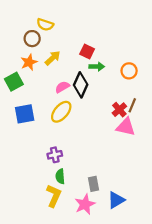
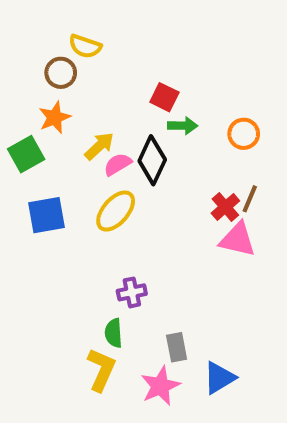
yellow arrow: (53, 58) -> (99, 146), moved
purple cross: (55, 155) -> (132, 292), moved

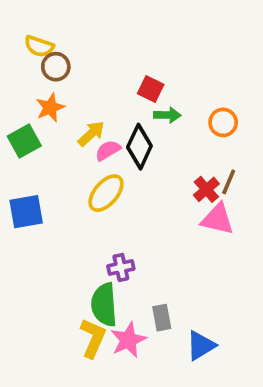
yellow semicircle: (85, 46) -> (39, 46), moved
blue square: (46, 215) -> (26, 212), moved
green semicircle: (114, 333) -> (104, 305), size x1.6
pink star: (160, 386) -> (128, 340), moved

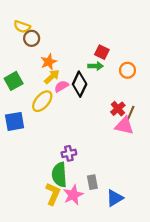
red square: (151, 89) -> (102, 52), moved
orange star: (50, 108) -> (49, 62), moved
brown line: (229, 182) -> (131, 113), moved
yellow ellipse: (106, 193) -> (42, 101), moved

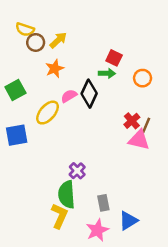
yellow arrow: (52, 77) -> (58, 40), moved
purple cross: (69, 153) -> (77, 171), turned -32
pink star: (73, 195) -> (97, 230), moved

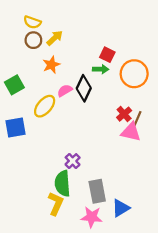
yellow semicircle: (25, 29) -> (32, 22), moved
orange circle: (143, 78) -> (134, 74), size x1.6
gray rectangle: (103, 203) -> (97, 191), size x1.5
pink star: (97, 230) -> (92, 217), turned 30

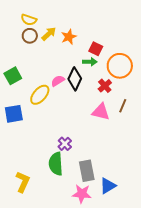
orange star: (51, 65) -> (69, 37), moved
red cross: (124, 114) -> (105, 86), moved
pink triangle: (131, 132) -> (101, 112), moved
yellow L-shape: (56, 204) -> (23, 182), moved

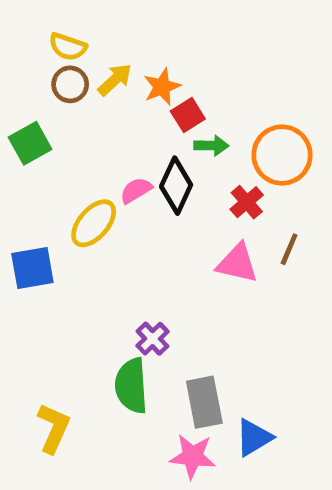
red square: (96, 49) -> (188, 115), moved, turned 32
green square: (13, 76) -> (30, 143), moved

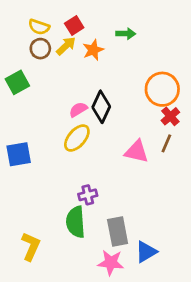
red square: (188, 115) -> (74, 26), moved
green arrow: (211, 146) -> (126, 34), moved
red cross: (247, 202) -> (170, 116), moved
yellow ellipse: (94, 223) -> (77, 138), moved
purple cross: (153, 339) -> (88, 195), turned 30

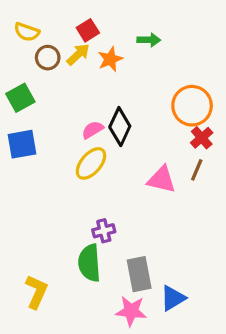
yellow semicircle: (39, 27) -> (27, 32), moved
blue square: (19, 154) -> (22, 144), moved

